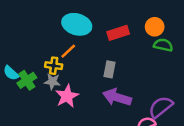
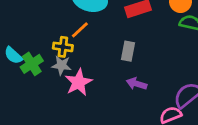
purple arrow: (117, 97) -> (137, 84), size x0.6

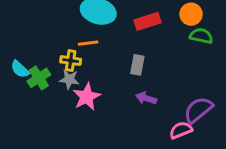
orange line: (80, 30) -> (88, 43), turned 36

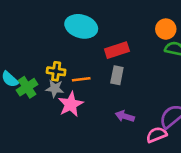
red rectangle: (148, 21) -> (117, 50), moved
orange line: (88, 43) -> (81, 79), moved
purple arrow: (146, 98) -> (125, 116), moved

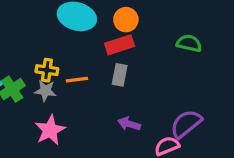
orange circle: (166, 29) -> (126, 20), moved
pink star: (71, 104) -> (50, 130), moved

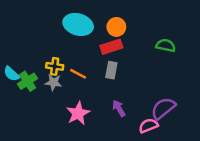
orange line: (77, 80) -> (78, 74), turned 35
purple arrow: (129, 124) -> (119, 108), turned 42
pink star: (50, 130) -> (78, 113), moved

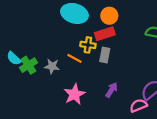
yellow cross: (55, 66) -> (88, 45), moved
purple arrow: (119, 108) -> (112, 90), turned 64

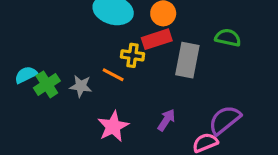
gray rectangle: (105, 55) -> (187, 60), moved, size x1.5
cyan semicircle: (14, 58) -> (26, 75), turned 112

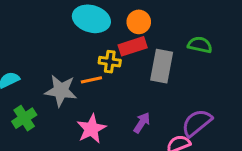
orange line: (113, 75) -> (91, 80), turned -40
green cross: (47, 84) -> (24, 118), moved
gray star: (81, 86) -> (61, 91), size x1.5

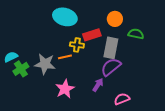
orange circle: (139, 22) -> (115, 19), moved
green cross: (24, 118) -> (21, 69), moved
purple semicircle: (197, 123) -> (111, 67), moved

